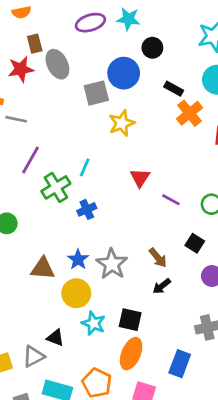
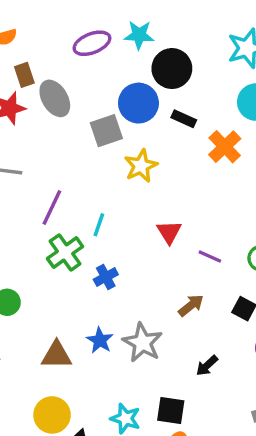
black circle: (152, 48) -> (172, 69), size x1.5
black rectangle: (174, 89) -> (184, 119), moved
purple line: (31, 160) -> (52, 207), moved
brown arrow: (158, 258) -> (191, 305), moved, turned -85
yellow circle: (76, 293) -> (52, 415), moved

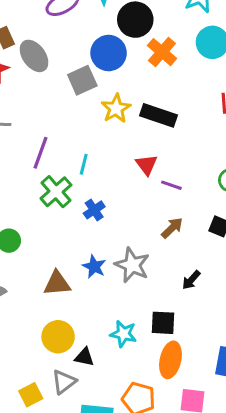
black rectangle: (184, 119) -> (158, 115), moved, size x1.6
orange cross: (225, 147) -> (162, 52), moved
purple line: (210, 256) -> (171, 185), moved

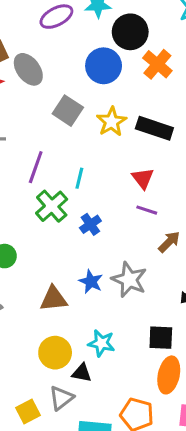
gray square: (82, 80) -> (68, 111), moved, turned -32
purple line: (171, 185) -> (147, 210), moved
cyan star: (123, 334) -> (101, 343), moved

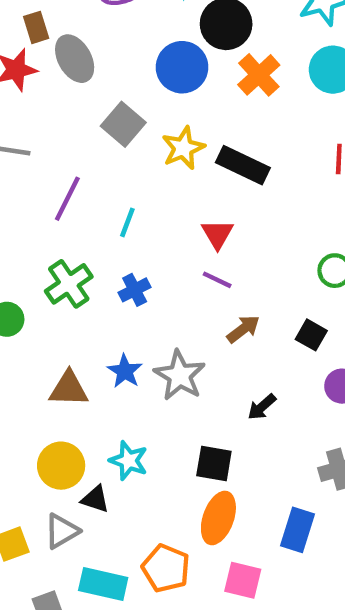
green cross: (52, 206) -> (69, 284), moved

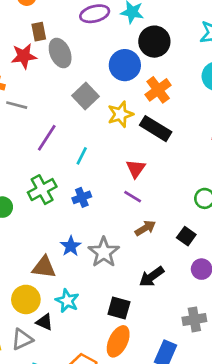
orange cross: (259, 75) -> (158, 90), moved
brown triangle: (69, 389) -> (44, 267), moved
black arrow: (262, 407) -> (152, 277), size x1.4

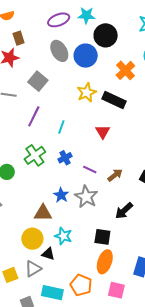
gray ellipse: (60, 53) -> (59, 51), moved
orange cross: (158, 90) -> (125, 70), moved
gray square: (85, 96) -> (38, 81), moved
purple line: (133, 197) -> (90, 169), moved

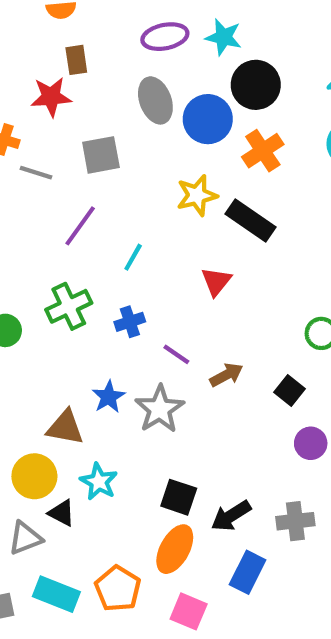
orange cross: (125, 70) -> (263, 151), moved
gray square: (38, 81) -> (101, 155), turned 30
black arrow: (124, 211) -> (231, 516), moved

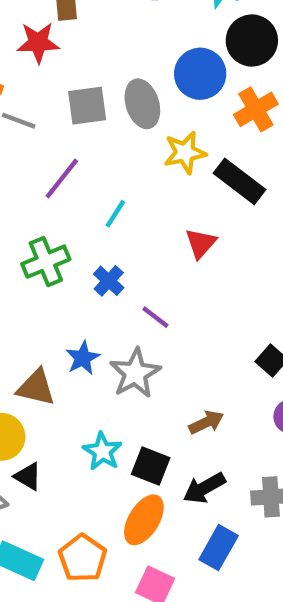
gray ellipse: (155, 100) -> (142, 104), moved
blue cross: (130, 322) -> (109, 281), turned -32
brown arrow: (226, 375) -> (206, 422), moved
cyan star: (99, 482) -> (102, 451), moved

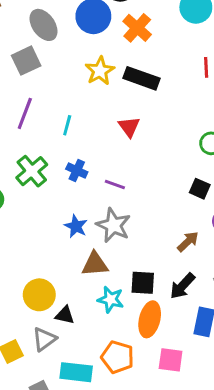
gray ellipse: (142, 104) -> (44, 25), moved
brown triangle: (36, 388) -> (95, 264), moved
brown arrow: (206, 422) -> (188, 242), moved
cyan star: (102, 451) -> (111, 299), moved

